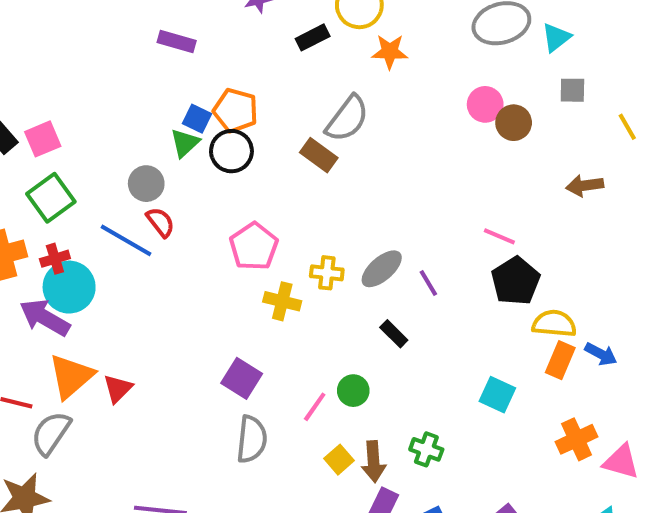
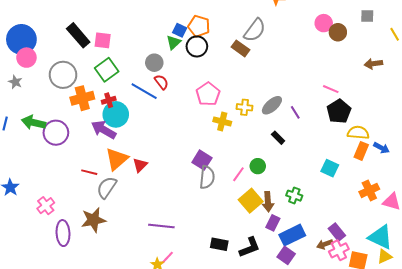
pink square: (43, 139) -> (103, 40), turned 30
gray semicircle: (252, 439) -> (207, 177), moved
yellow square: (339, 460) -> (251, 201), size x1.6

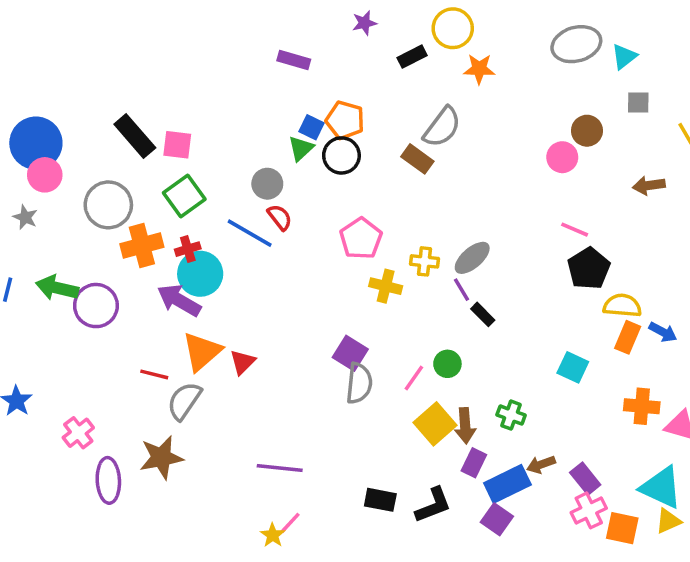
pink circle: (324, 23) -> (562, 157), moved
purple line: (295, 112) -> (462, 290), moved
orange cross: (369, 190) -> (642, 406), turned 30
brown arrow: (325, 244) -> (541, 465), moved

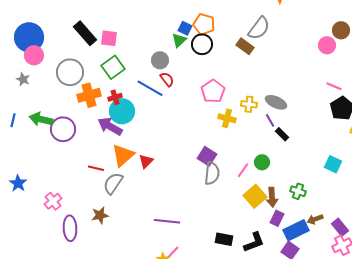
gray ellipse: (472, 258) -> (276, 102), turned 65
brown star: (161, 457) -> (100, 215), size x0.7

